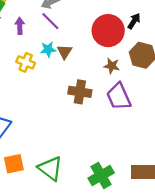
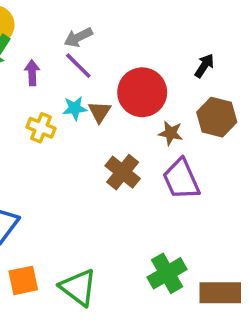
red circle: (108, 31) -> (142, 92), moved
brown cross: (80, 92) -> (123, 172), turned 30
green cross: (101, 176) -> (167, 273), moved

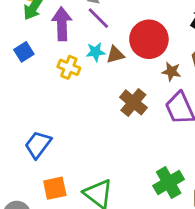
purple arrow: (32, 73) -> (62, 24), size x1.6
brown triangle: (100, 112) -> (115, 55), turned 42

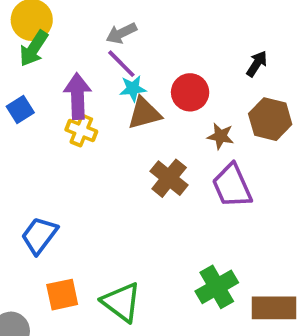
purple arrow: (62, 24) -> (77, 96), moved
red circle: (149, 39) -> (190, 92), size x0.7
cyan star: (96, 52) -> (133, 89), moved
brown triangle: (115, 55) -> (144, 113), size x1.4

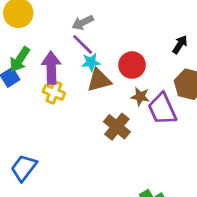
green arrow: (34, 48) -> (20, 60), moved
brown star: (221, 136) -> (140, 97), moved
purple trapezoid: (232, 186) -> (162, 109), moved

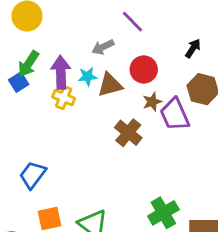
gray arrow: (83, 23) -> (103, 47), moved
purple line: (83, 44) -> (132, 22), moved
cyan star: (91, 62) -> (87, 76), moved
brown star: (140, 97) -> (152, 102), turned -30

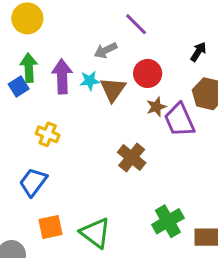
green arrow: (28, 64) -> (29, 68), turned 144
brown triangle: (110, 85) -> (113, 89), turned -40
yellow cross: (64, 98) -> (48, 134), moved
brown cross: (128, 133) -> (132, 158), moved

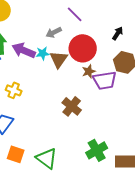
red circle: (148, 73) -> (83, 48), size x1.4
purple arrow: (62, 76) -> (24, 50), turned -65
purple trapezoid: (179, 120) -> (105, 80), turned -75
orange square: (51, 227) -> (16, 154), turned 30

